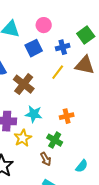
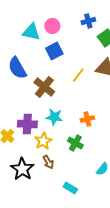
pink circle: (44, 25) -> (52, 26), moved
blue cross: (63, 47) -> (88, 21), moved
brown arrow: (46, 159) -> (48, 162), moved

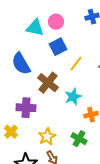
yellow line: (78, 75) -> (76, 64), moved
cyan star: (54, 117) -> (73, 97), moved, turned -30
purple cross: (27, 124) -> (26, 108), moved

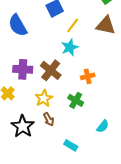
brown cross: (48, 83) -> (51, 70), moved
cyan star: (73, 97) -> (70, 47), moved

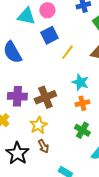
cyan star: (70, 47) -> (80, 82), moved, turned -30
brown cross: (51, 70) -> (45, 97), turned 30
green cross: (76, 100) -> (82, 130), moved

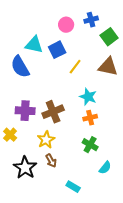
pink circle: (47, 10) -> (66, 25), moved
cyan triangle: (26, 16) -> (34, 45), moved

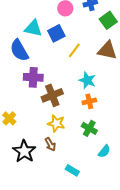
purple cross: (25, 111) -> (33, 77), moved
yellow star: (46, 140) -> (56, 123), moved, turned -30

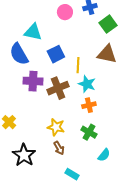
blue square: (56, 33) -> (56, 54), moved
yellow line: (74, 50) -> (78, 65), moved, turned -35
brown cross: (52, 95) -> (58, 88), moved
brown arrow: (50, 144) -> (59, 148), moved

